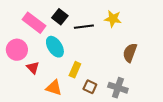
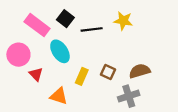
brown semicircle: (130, 53) -> (140, 71), moved, turned 54
brown square: (90, 87) -> (108, 72), moved
gray cross: (118, 88) -> (129, 96), turned -36

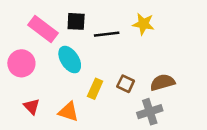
black square: (65, 19) -> (76, 21), turned -35
red triangle: (36, 74) -> (32, 107), moved

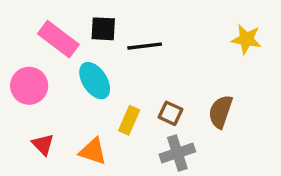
yellow star: (143, 24) -> (246, 39), moved
brown semicircle: (162, 82) -> (220, 112), turned -55
gray cross: (150, 112) -> (177, 153), moved

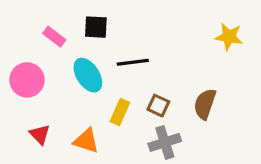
pink rectangle: (58, 39) -> (54, 37), size x0.6
black line: (145, 46) -> (133, 62), moved

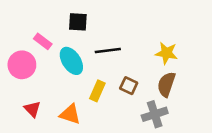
pink rectangle: (54, 37) -> (43, 41), moved
yellow star: (229, 37) -> (166, 53), moved
gray cross: (165, 142) -> (155, 114), moved

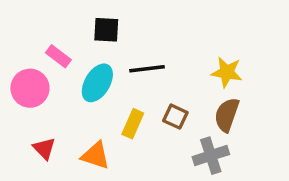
cyan ellipse: (71, 61) -> (97, 83), turned 64

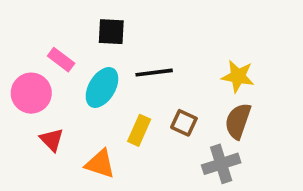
red triangle: (44, 148) -> (52, 140), moved

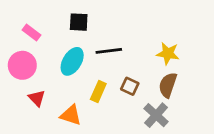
pink rectangle: (61, 60) -> (31, 33), moved
gray cross: (221, 164) -> (156, 115), turned -30

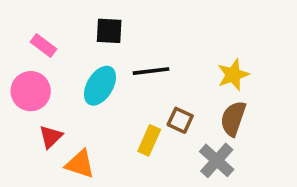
yellow star: (168, 53) -> (233, 75), turned -30
yellow rectangle: (98, 92) -> (149, 140), moved
red triangle: (37, 98) -> (51, 137), turned 30
orange triangle: (71, 115) -> (80, 164), moved

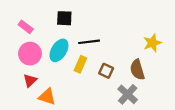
yellow star: (233, 75) -> (152, 43), moved
pink circle: (31, 91) -> (30, 54), moved
brown semicircle: (233, 118) -> (137, 70), turned -36
yellow rectangle: (149, 140) -> (80, 64), moved

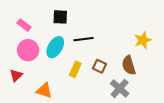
yellow rectangle: (80, 64) -> (75, 69), moved
red triangle: (30, 80) -> (16, 75), moved

